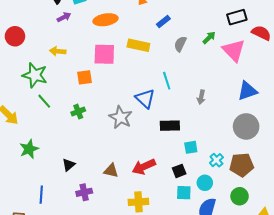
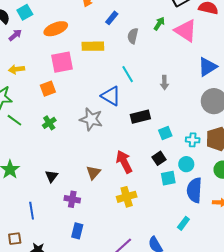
cyan cross: (216, 160) -> (193, 140), turned -32
red arrow: (144, 167) -> (124, 162), turned 100
brown triangle: (111, 171) -> (93, 173), turned -49
purple cross: (84, 192) -> (72, 199), turned 35

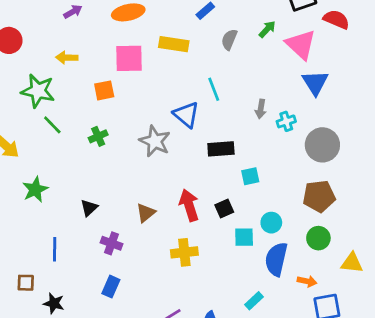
blue triangle: (207, 67) -> (315, 83), moved, turned -40
cyan cross: (193, 140) -> (286, 121), moved, turned -32
black square: (159, 158) -> (224, 208), moved

